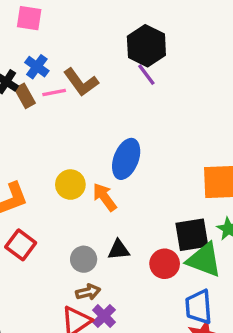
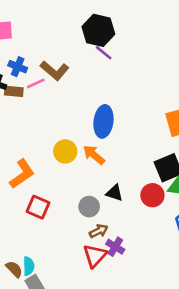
brown rectangle: (25, 96) -> (14, 91), turned -42
black triangle: (119, 250) -> (114, 193), turned 36

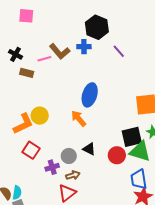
purple line: (104, 53) -> (119, 51), moved
blue cross: (18, 67) -> (84, 47), moved, turned -32
brown rectangle: (14, 91) -> (27, 73), moved
yellow circle: (65, 151) -> (40, 116), moved
purple cross: (115, 247) -> (52, 167), moved, turned 32

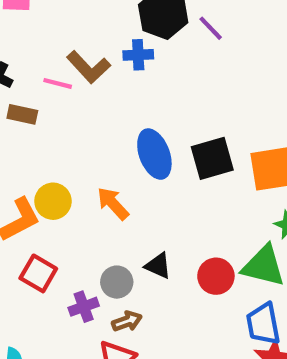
purple line: (119, 51) -> (211, 28), moved
pink line: (44, 59) -> (58, 83), turned 32
blue ellipse: (90, 95) -> (154, 154), turned -35
orange arrow: (79, 118) -> (113, 203), moved
black square: (132, 137) -> (212, 158), moved

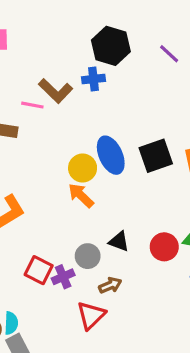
purple line: (211, 28) -> (169, 54), moved
yellow circle: (53, 201) -> (83, 168), moved
red square: (38, 273) -> (39, 270), moved
brown arrow: (127, 321) -> (110, 285), moved

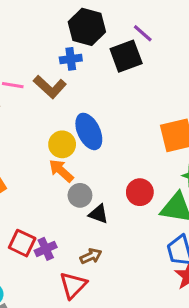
brown L-shape: (56, 91) -> (50, 87), moved
black square: (156, 156) -> (126, 56), moved
red circle: (164, 247) -> (140, 192), moved
gray circle: (88, 256) -> (80, 195), moved

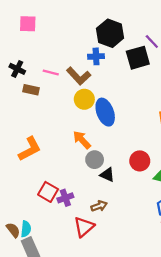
yellow circle: (62, 144) -> (84, 99), moved

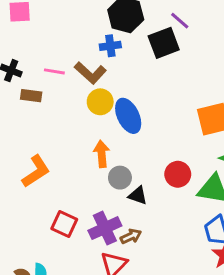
orange arrow: (82, 140) -> (102, 154), turned 42
purple cross: (65, 198) -> (105, 228), moved, size x1.5

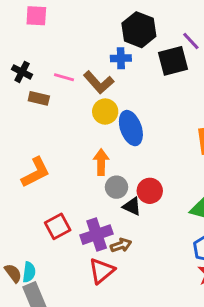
red circle: (178, 174) -> (150, 191), moved
red square: (64, 224) -> (58, 226), turned 30

